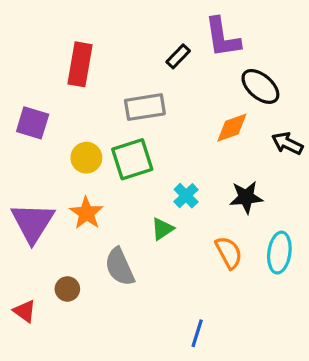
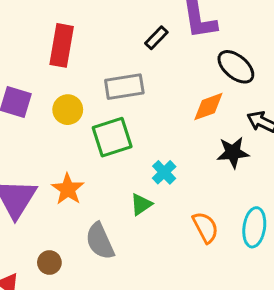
yellow circle: (86, 158) -> (68, 110), moved
black star: (246, 197) -> (233, 152), moved

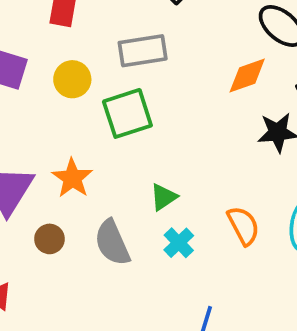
cyan cross: (164, 172) -> (179, 243), moved
brown circle: (49, 262) -> (49, 239), moved

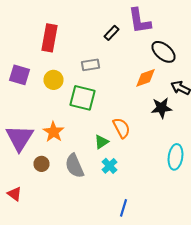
gray rectangle: (143, 51) -> (90, 65), size x0.7
green square: (127, 113) -> (82, 98), turned 32
orange semicircle: (243, 226) -> (122, 128), moved

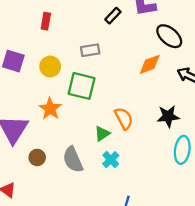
red rectangle: (50, 38) -> (46, 21), size x0.6
black star: (162, 108) -> (168, 116), moved
orange star: (54, 132) -> (50, 109), moved

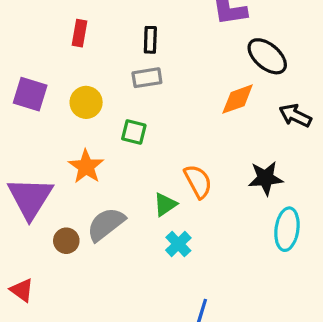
black rectangle: (113, 16) -> (150, 40), moved, turned -42
green square: (82, 86) -> (134, 132), size x0.6
gray semicircle: (73, 160) -> (106, 224), moved, turned 76

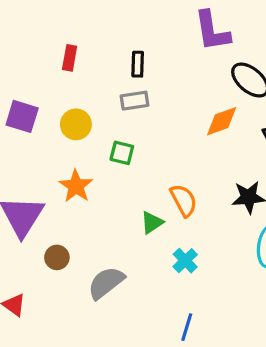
gray semicircle: (106, 224) -> (106, 283), moved
cyan cross: (178, 244) -> (185, 261), moved

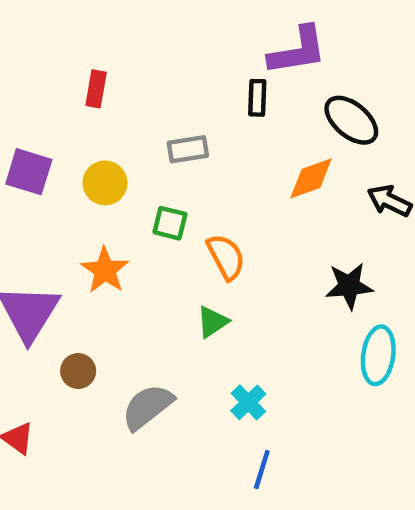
purple L-shape: (212, 31) -> (298, 51), turned -90
black rectangle: (138, 64) -> (257, 98), moved
orange semicircle: (184, 200) -> (226, 257), moved
cyan cross: (185, 261) -> (248, 402), moved

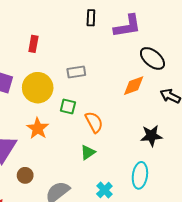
black rectangle: (257, 98) -> (91, 18), moved
yellow circle: (105, 183) -> (38, 88), size x1.5
cyan ellipse: (378, 355) -> (140, 175), moved

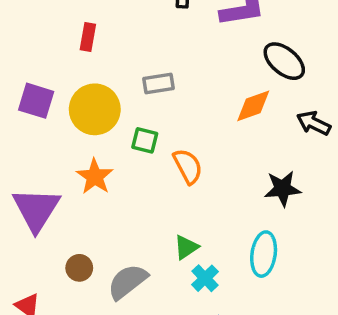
green triangle: (88, 152) -> (186, 247), moved
brown circle: (25, 175) -> (79, 268), moved

